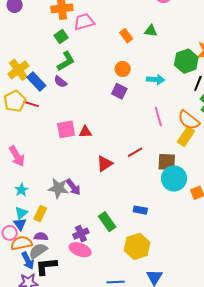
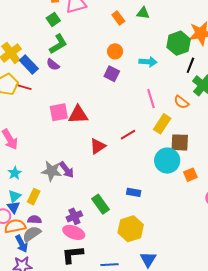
orange semicircle: (189, 120) -> (181, 102), size x0.7
red triangle: (85, 132) -> (78, 115), size x1.5
yellow rectangle: (186, 136) -> (162, 124), moved
brown square: (167, 162) -> (180, 142), moved
black L-shape: (46, 266) -> (73, 255), moved

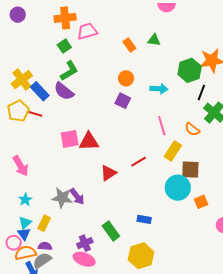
purple semicircle: (53, 65) -> (64, 91), size x1.5

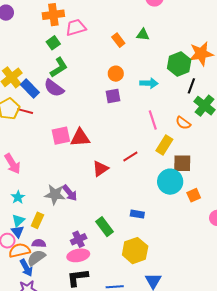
purple square: (123, 101) -> (113, 96), turned -35
pink ellipse: (84, 259) -> (78, 255), turned -30

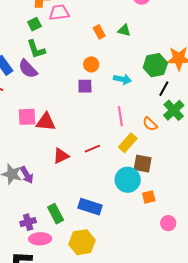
green L-shape: (59, 67) -> (36, 49), turned 95
blue rectangle: (137, 214) -> (90, 207), size x1.6
pink ellipse: (78, 255) -> (40, 239), moved

